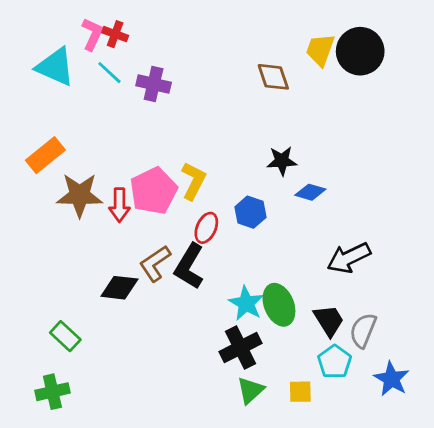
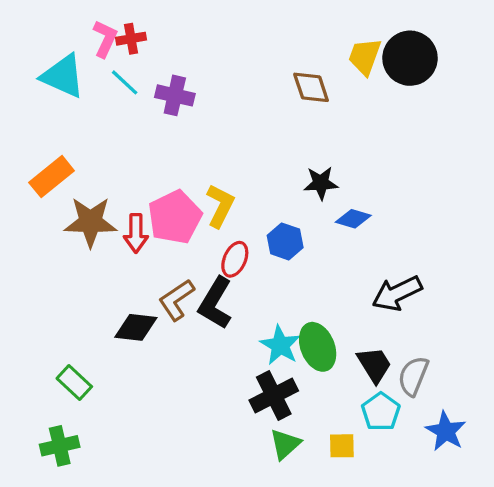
red cross: (115, 34) -> (131, 39), turned -30

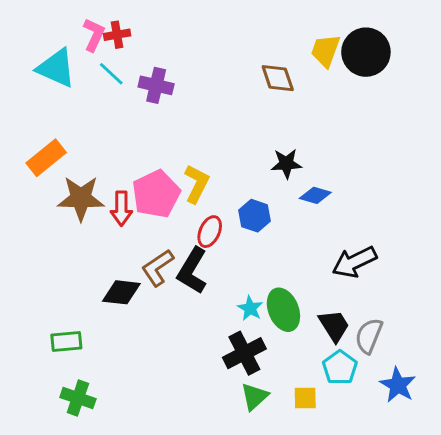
cyan star: (280, 345) -> (250, 308), size x0.7
green rectangle: (74, 383) -> (66, 342), turned -48
green cross: (60, 446) -> (78, 398), moved, turned 32

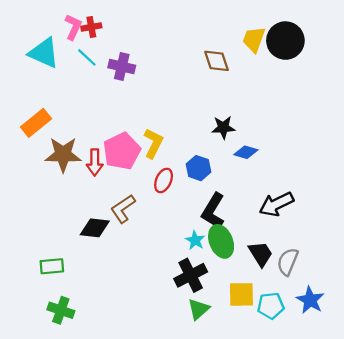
black L-shape: (192, 271) -> (213, 211), moved
cyan pentagon: (340, 368) -> (271, 306), moved, turned 30
yellow square: (305, 398) -> (241, 294), moved, size x1.4

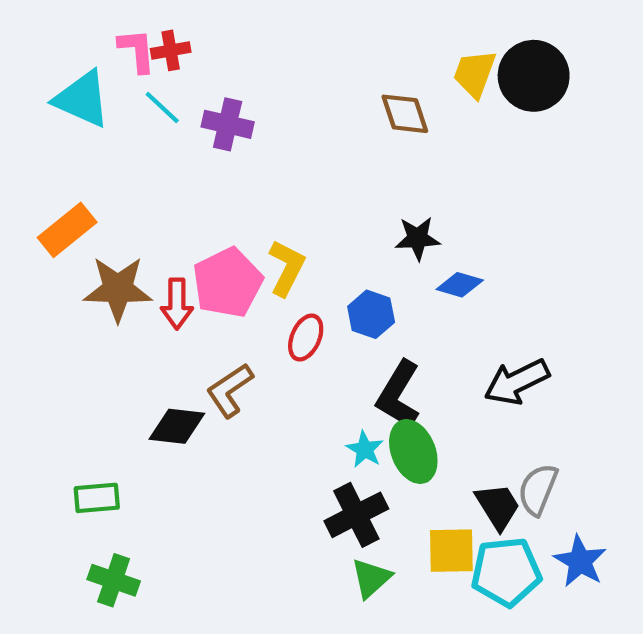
pink L-shape: (73, 27) -> (137, 50), turned -30
black trapezoid: (261, 254) -> (498, 506), moved
cyan pentagon: (271, 306) -> (506, 572), size x1.4

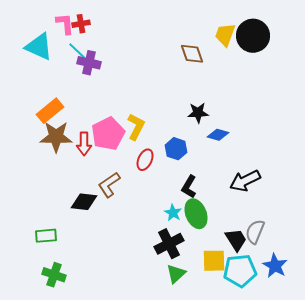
purple cross: (228, 124) -> (89, 63), moved
orange rectangle: (67, 230) -> (50, 111), moved
black L-shape: (399, 395) -> (189, 187), size x0.7

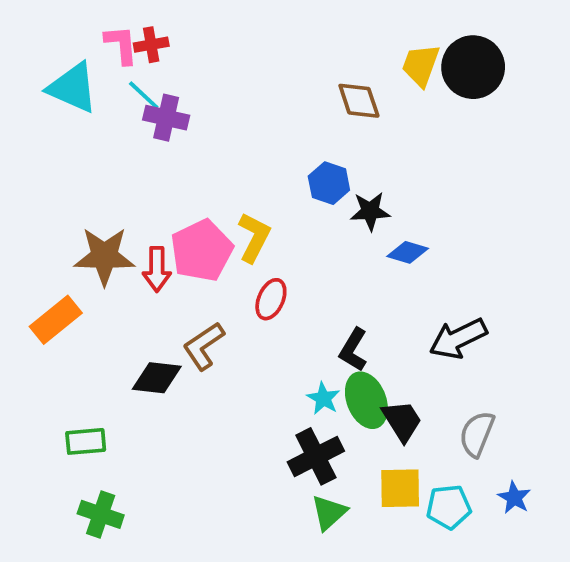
orange rectangle: (50, 111) -> (56, 320), moved
blue hexagon: (176, 149) -> (329, 183), moved
black trapezoid: (236, 240) -> (402, 421), moved
blue star: (275, 266) -> (514, 498), size x0.7
cyan pentagon: (240, 271) -> (449, 507), size x0.7

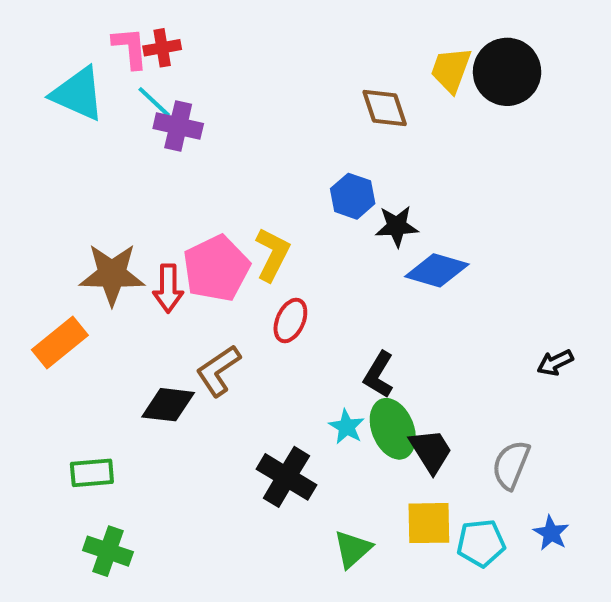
blue diamond: (408, 252) -> (437, 270), size x1.4
black arrow: (458, 338) -> (555, 363), moved, size x0.6
black cross: (316, 456) -> (286, 477), moved, turned -32

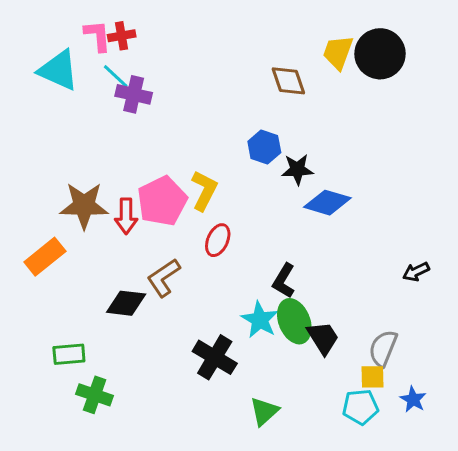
cyan star: (347, 427) -> (260, 320), size x1.4
yellow square: (429, 523) -> (372, 377), moved, size x0.7
green cross: (108, 551) -> (95, 395), moved

